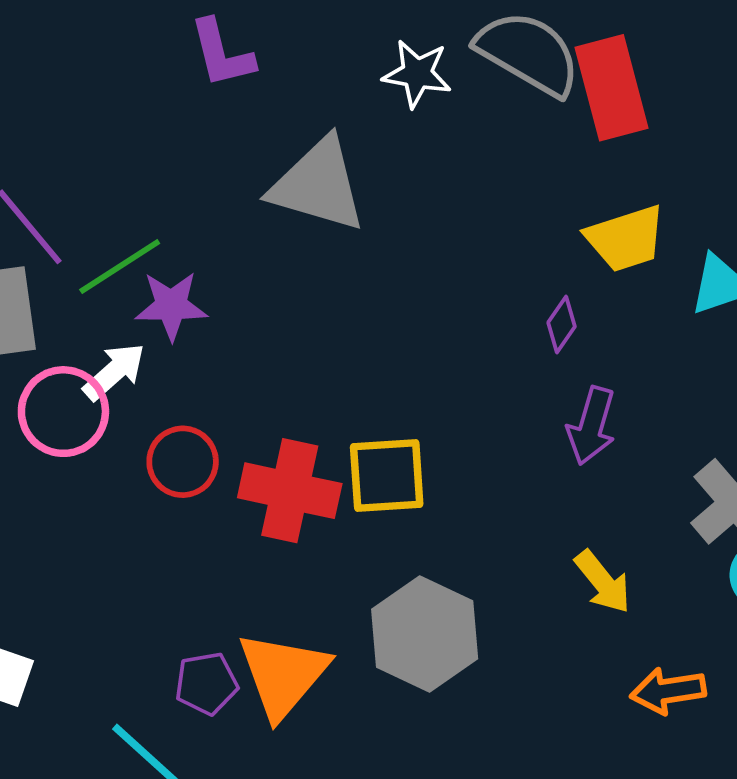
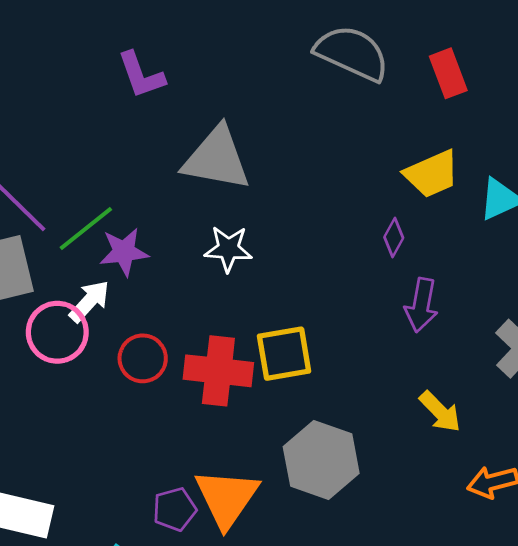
white star: (417, 74) -> (228, 249), moved
red rectangle: (611, 88) -> (448, 73), moved, size x0.7

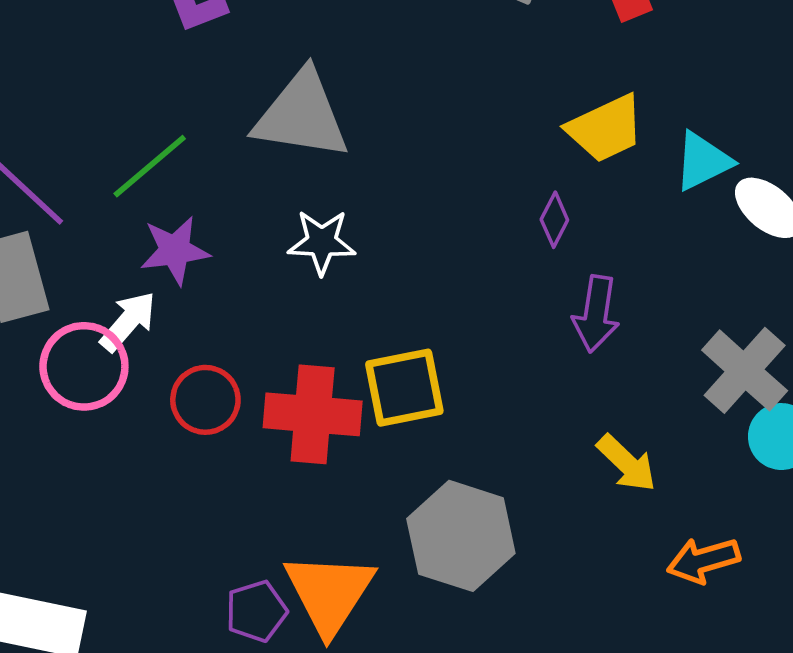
green line: (86, 228) -> (150, 166), moved

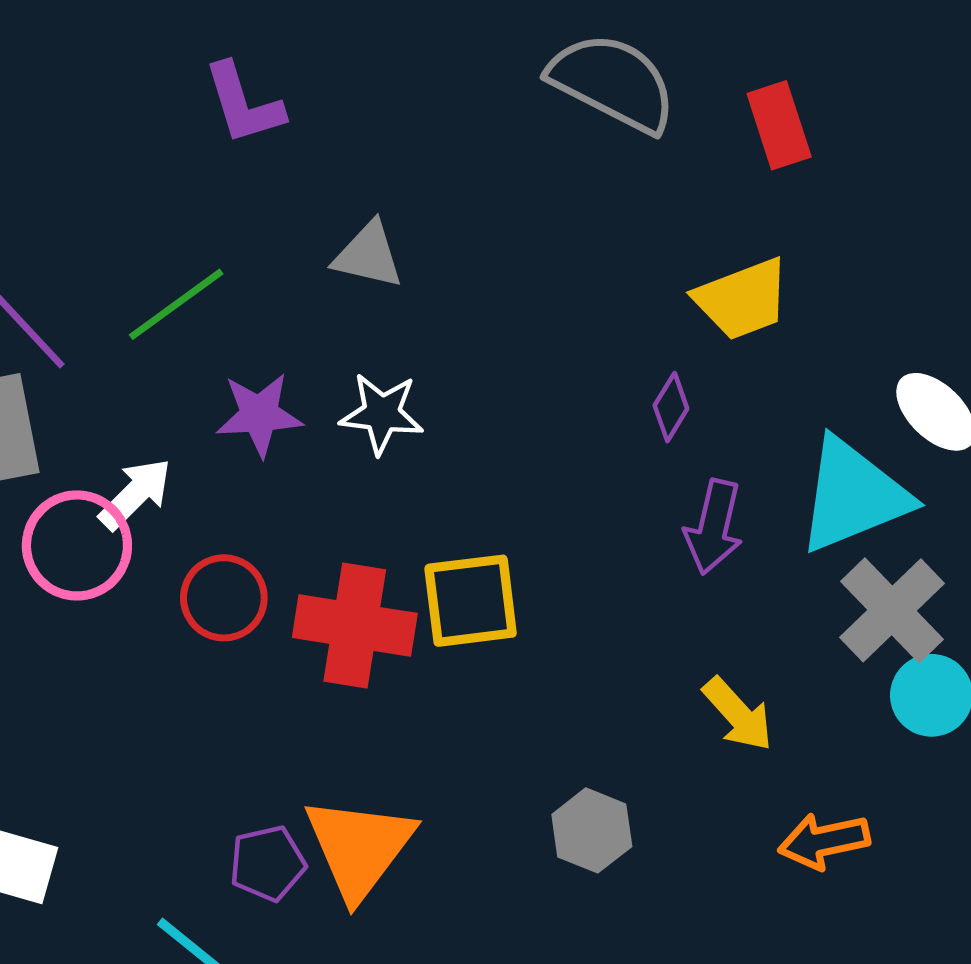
gray triangle: (302, 115) -> (368, 255), size x0.6
cyan triangle: (703, 161) -> (853, 495), moved, size x1.6
purple star: (175, 250) -> (259, 415), moved
gray hexagon: (461, 536) -> (592, 830), moved, size x0.6

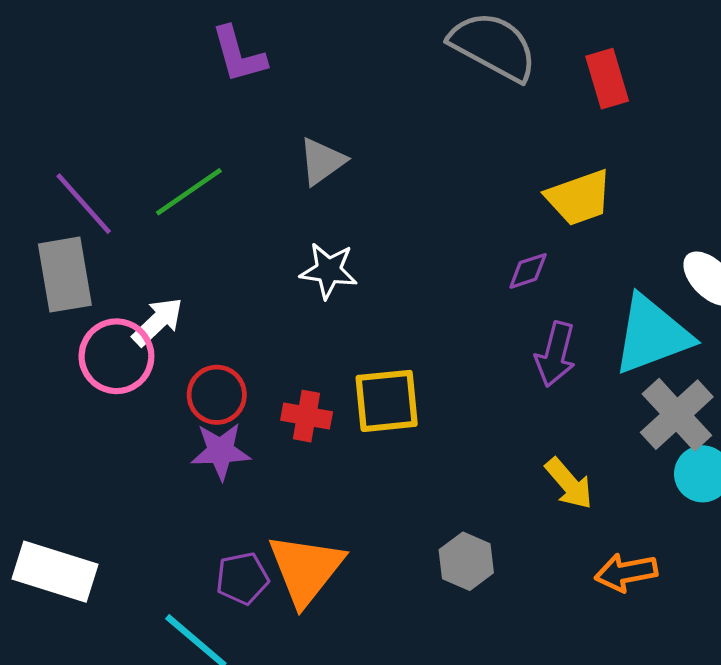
gray triangle: (368, 255) -> (322, 161), turned -50
purple diamond: (671, 407) -> (528, 271), turned 39
purple star: (259, 415) -> (221, 451), moved
red cross: (355, 625) -> (307, 416), size x0.6

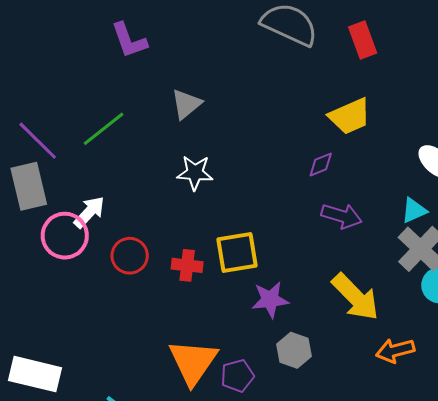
cyan triangle: (652, 335) -> (414, 210), moved, size x0.5
purple arrow: (555, 354) -> (342, 216), turned -84
purple star: (221, 451) -> (270, 300), moved
yellow arrow: (569, 484) -> (355, 297), size x1.5
purple pentagon: (242, 578) -> (237, 376), moved

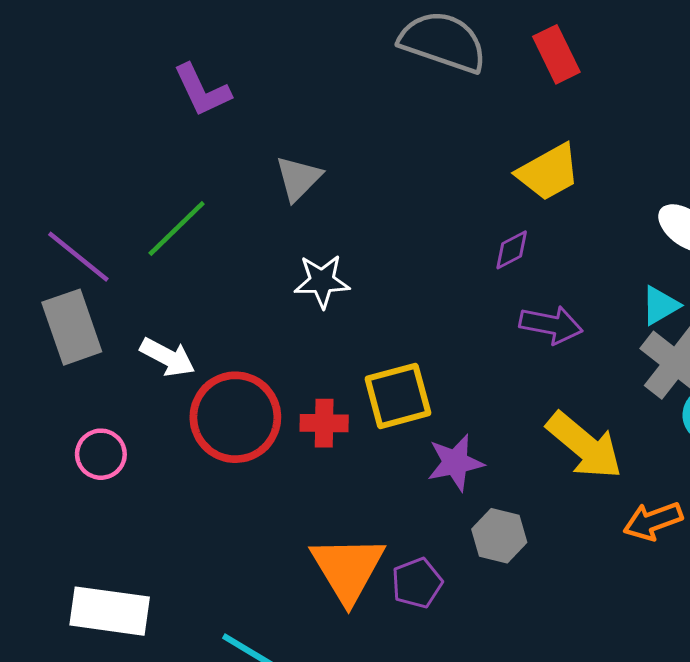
white arrow: (89, 212) -> (168, 357), turned 81
pink circle: (65, 236) -> (101, 454), moved, size x0.7
red circle: (130, 256) -> (235, 417), size x1.6

